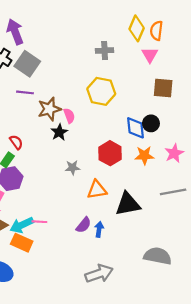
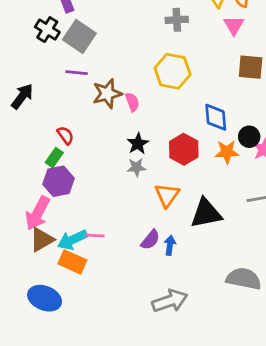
black circle: (151, 123) -> (249, 137), moved
black star: (59, 132) -> (138, 144), moved
orange triangle: (97, 190) -> (167, 195), turned -45

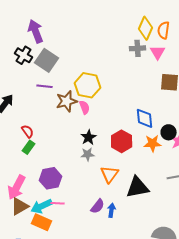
gray cross: (177, 20) -> (138, 48), moved
yellow hexagon: (173, 71) -> (88, 85), moved
red semicircle: (65, 135) -> (28, 131), moved
purple hexagon: (58, 181) -> (51, 178), moved

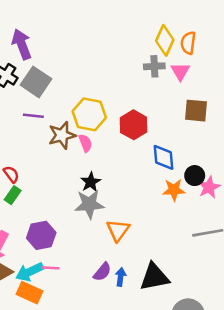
red hexagon: (122, 141) -> (134, 125), moved
gray star: (88, 154) -> (89, 204), size x1.6
black triangle: (138, 187) -> (154, 277), moved

